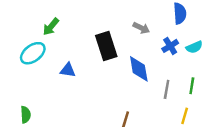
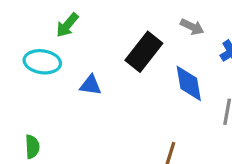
black rectangle: (106, 46) -> (144, 52), turned 56
cyan ellipse: (33, 53) -> (42, 62), turned 45

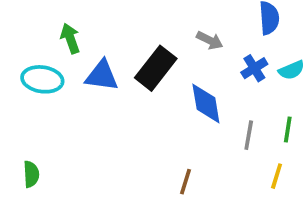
green arrow: (67, 25) -> (70, 38), turned 120
blue triangle: (91, 85) -> (102, 76), moved, size x1.4

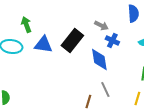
blue cross: (254, 68) -> (112, 40), moved, turned -32
gray line: (249, 135) -> (105, 90), moved, turned -35

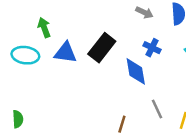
gray arrow: (101, 26) -> (144, 13), moved
gray line: (105, 90) -> (157, 109), moved

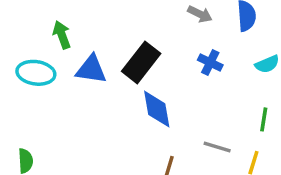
blue diamond: (136, 71) -> (157, 109), moved
gray line: (157, 109) -> (217, 147), turned -48

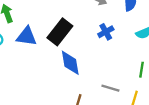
blue cross: (210, 62) -> (106, 32), turned 35

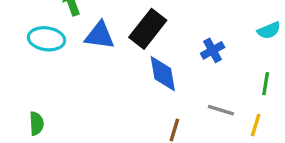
blue cross: (106, 32) -> (213, 50), moved

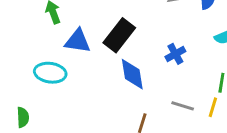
cyan ellipse: (46, 39) -> (50, 73), moved
yellow line: (256, 125) -> (213, 107), moved

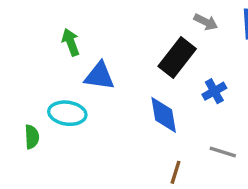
black rectangle: (119, 35) -> (177, 57), moved
green semicircle: (23, 117) -> (32, 137), moved

